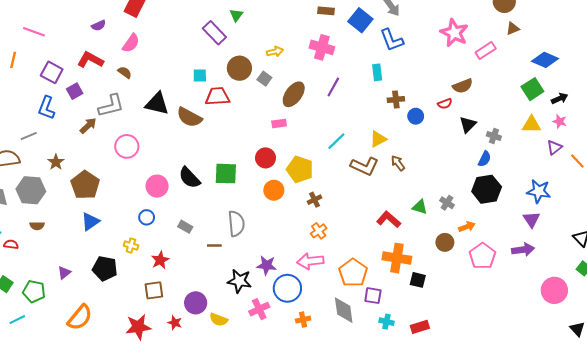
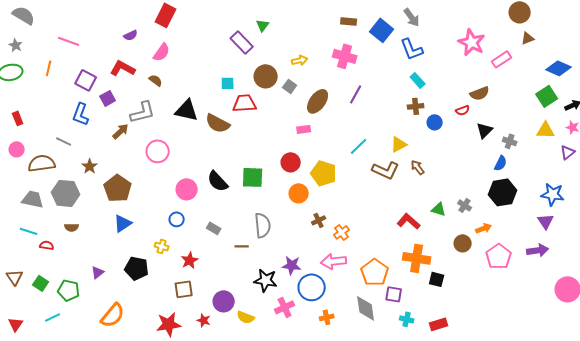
cyan rectangle: (377, 72) -> (418, 80), moved, turned -35
gray line: (29, 136) -> (64, 141), turned 49
brown cross: (315, 200) -> (319, 220), moved

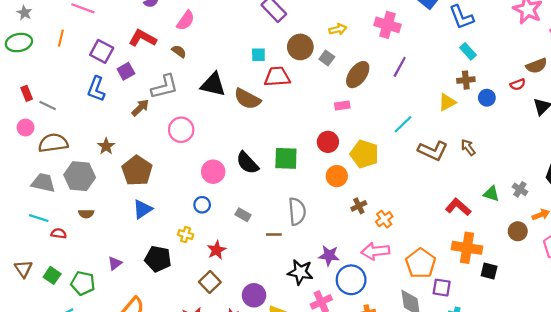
gray line: (64, 141) -> (48, 105), moved
yellow triangle: (399, 144) -> (447, 102), moved
brown square: (184, 289) -> (210, 282), turned -36

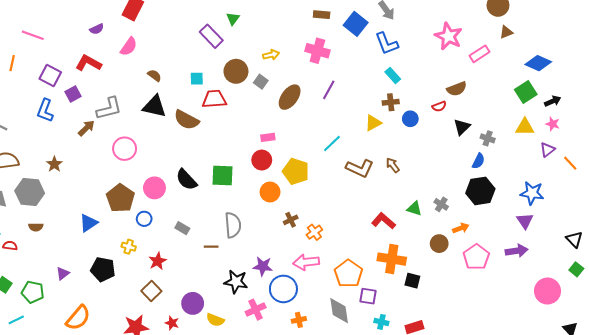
brown semicircle: (179, 51) -> (154, 75), moved
pink rectangle: (342, 105) -> (268, 137), moved
brown pentagon: (137, 171) -> (120, 198), moved

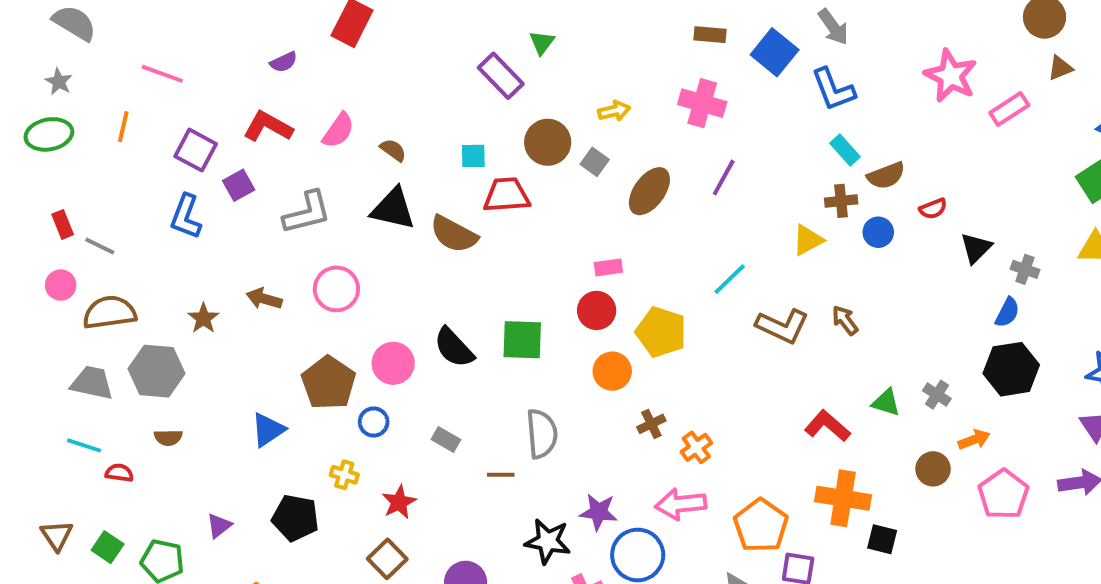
pink semicircle: (129, 47) -> (338, 131), moved
brown semicircle: (457, 89) -> (886, 176), moved
brown arrow: (86, 128) -> (264, 299), moved, turned -120

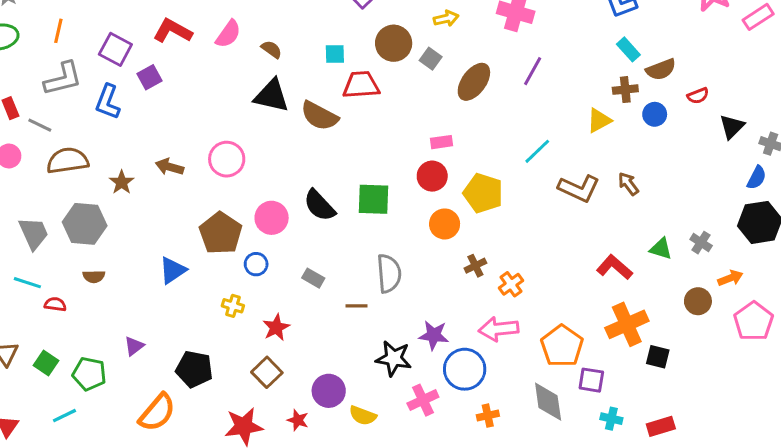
gray L-shape: (307, 213) -> (63, 79), moved
brown semicircle: (110, 312) -> (68, 161), moved
gray trapezoid: (92, 383) -> (34, 233), turned 54
orange cross: (843, 498) -> (627, 324), turned -33
black pentagon: (295, 518) -> (194, 369), moved

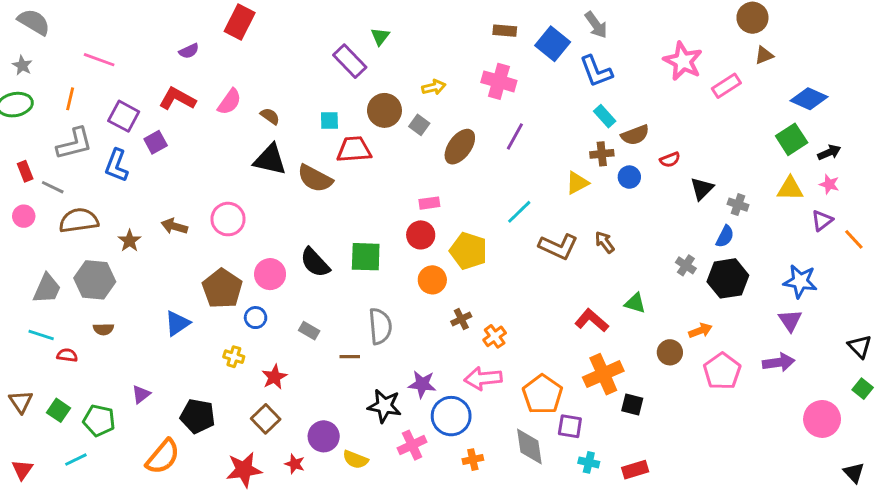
gray trapezoid: (34, 233) -> (47, 289), turned 48
gray cross: (701, 243) -> (686, 265), moved

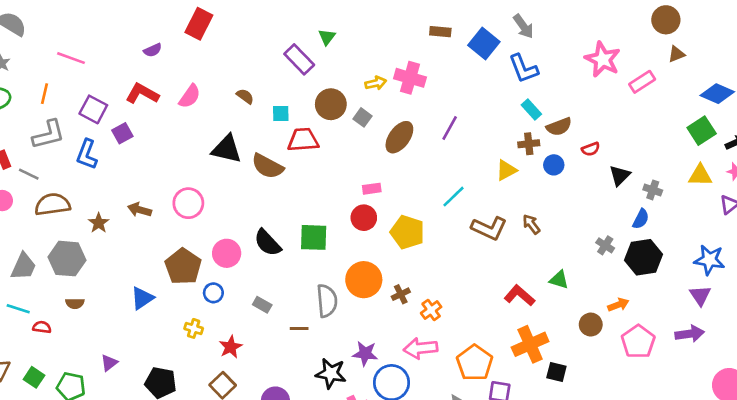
pink cross: (499, 81) -> (410, 78), moved
brown semicircle: (270, 116) -> (245, 96), moved
orange circle: (432, 280) -> (364, 280), moved, size x1.4

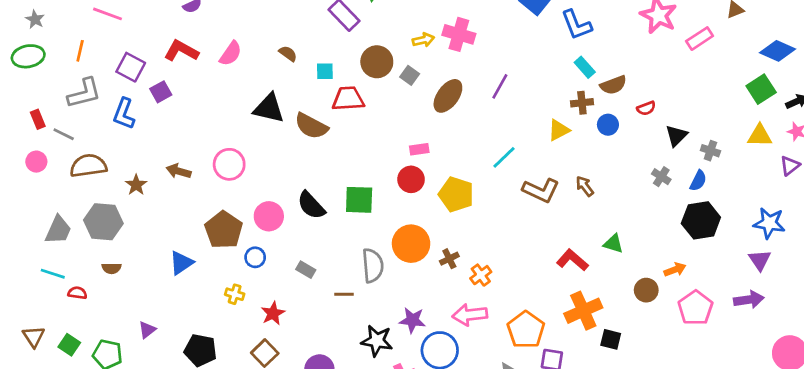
gray cross: (605, 245) -> (661, 177), moved

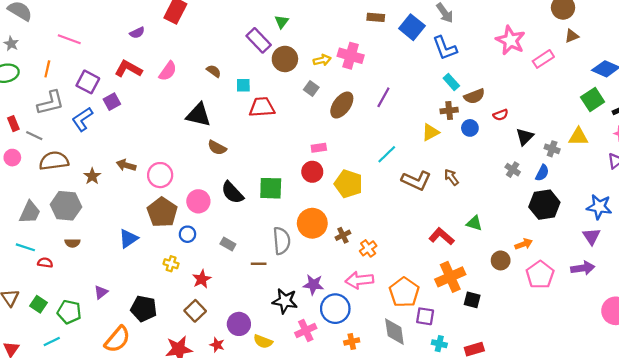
brown circle: (377, 62) -> (285, 59), moved
blue L-shape: (124, 114) -> (82, 119), turned 35
brown semicircle: (311, 126) -> (217, 148), moved, size x0.7
yellow triangle: (760, 136) -> (578, 137), moved
pink circle: (229, 164) -> (160, 175), moved

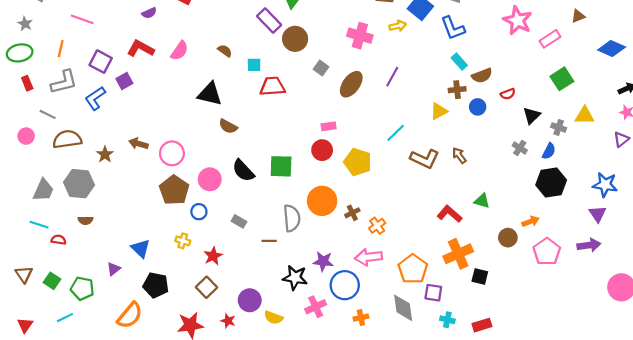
yellow arrow: (322, 60) -> (398, 26), moved
green square: (593, 99) -> (562, 79), moved
red rectangle: (13, 124) -> (27, 83), moved
blue triangle: (128, 239) -> (141, 248), moved, turned -42

